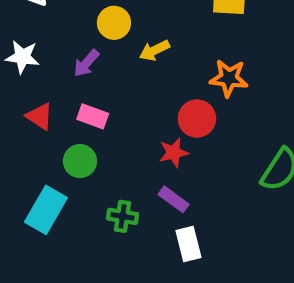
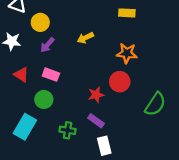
yellow circle: (114, 23) -> (40, 22), moved
red circle: (197, 119) -> (120, 82), moved

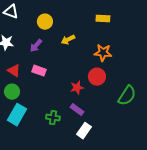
yellow circle: (40, 22) -> (45, 22), moved
green circle: (44, 99) -> (12, 92), moved
white rectangle: (104, 146) -> (84, 131), turned 49

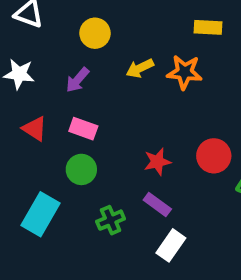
orange star: (103, 53) -> (185, 72), moved
red circle: (97, 77) -> (214, 156), moved
green circle: (12, 92) -> (81, 169), moved
green cross: (53, 118) -> (111, 220), turned -32

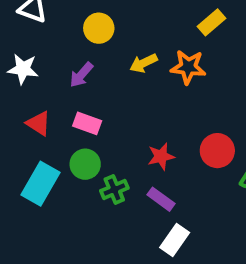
yellow rectangle: (208, 27) -> (212, 22), turned -44
cyan rectangle: (40, 214) -> (40, 184), moved
green cross: (111, 220) -> (114, 189), moved

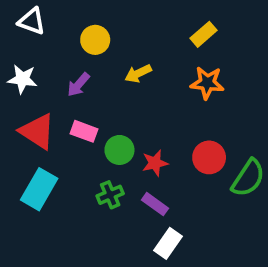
orange star: (188, 67) -> (207, 83), moved
red triangle: (39, 123) -> (37, 131), size x1.5
green circle: (85, 164) -> (119, 150), moved

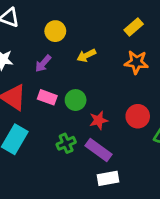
green circle: (119, 150) -> (76, 100), moved
purple rectangle: (155, 204) -> (99, 150), size x1.4
white rectangle: (168, 243) -> (108, 178), turned 45

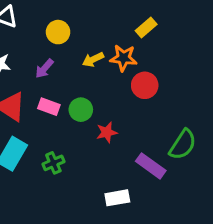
orange star: (136, 62) -> (123, 58), moved
red circle: (138, 116) -> (145, 85), moved
green cross: (66, 143) -> (53, 163), moved
purple rectangle: (99, 150) -> (151, 166), moved

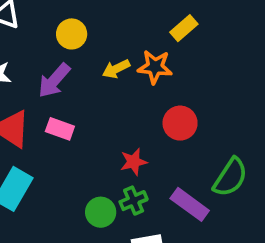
purple arrow: (44, 69) -> (54, 80), size x1.4
red circle: (145, 85) -> (180, 123), moved
green circle: (81, 110) -> (101, 212), moved
green cross: (53, 163) -> (134, 201), moved

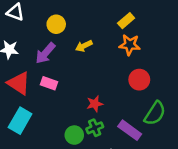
orange star: (155, 67) -> (130, 45), moved
red circle: (180, 123) -> (139, 80), moved

